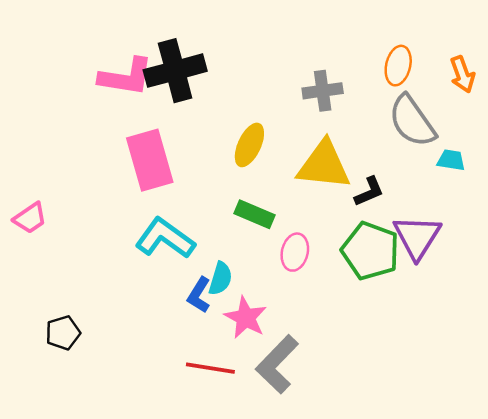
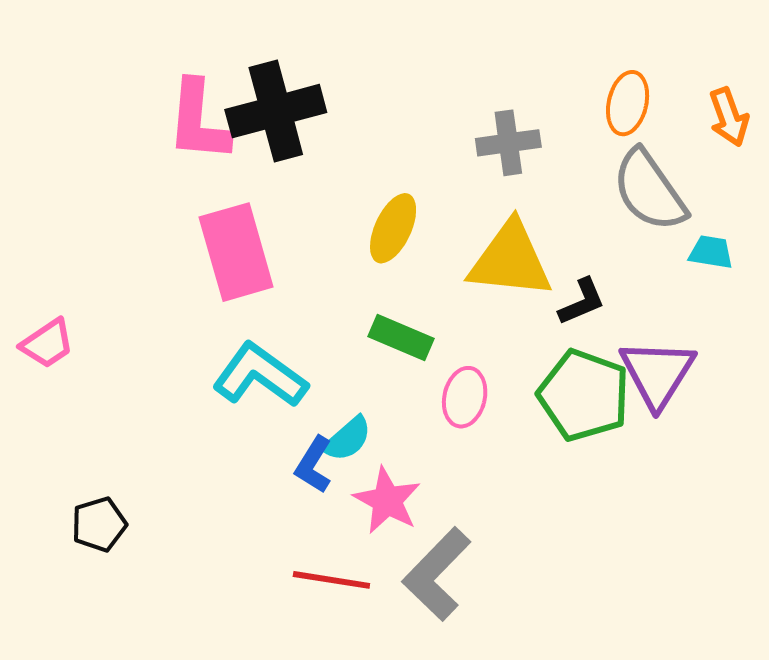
pink L-shape: (126, 77) -> (198, 121), turned 86
cyan semicircle: (220, 279) -> (347, 439), turned 32

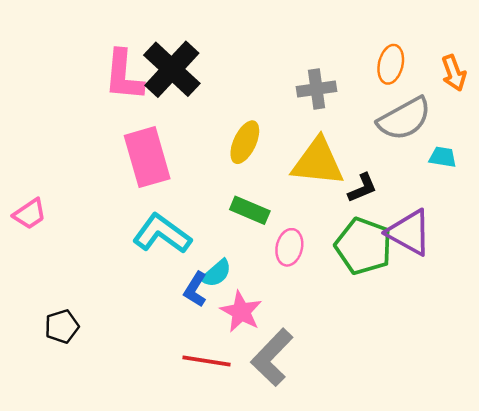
black cross: (276, 111) -> (172, 69), turned -32
gray semicircle: (649, 191) -> (404, 119), turned -84
purple triangle: (657, 373) -> (409, 232), turned -33

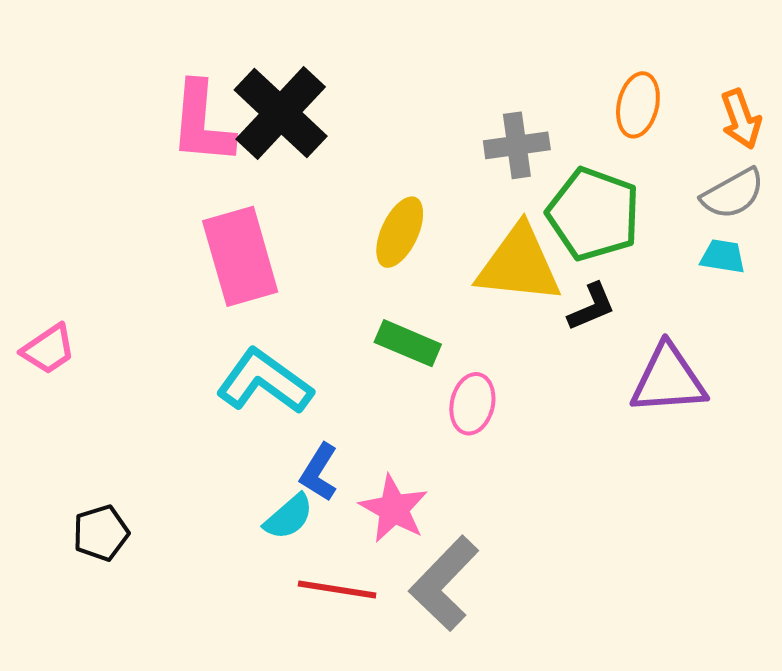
gray semicircle: (404, 119) -> (733, 194), moved, size x0.7
purple triangle: (409, 232) -> (668, 380), turned -33
green pentagon: (364, 246) -> (594, 214), moved
cyan semicircle: (216, 273) -> (289, 517), moved

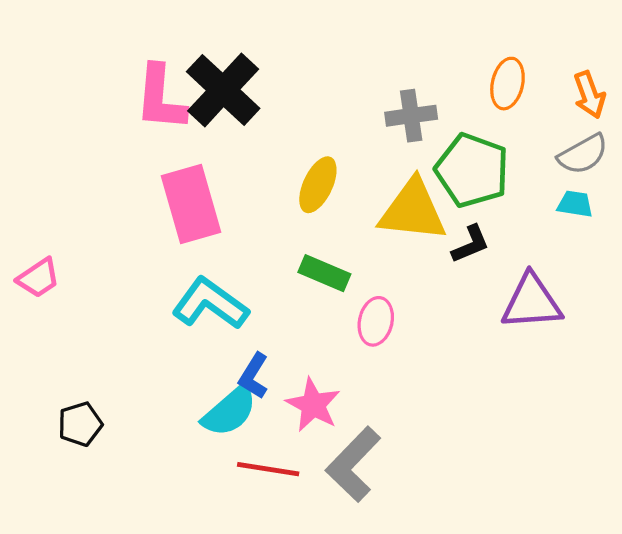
cyan semicircle: (289, 517) -> (230, 411), size x1.4

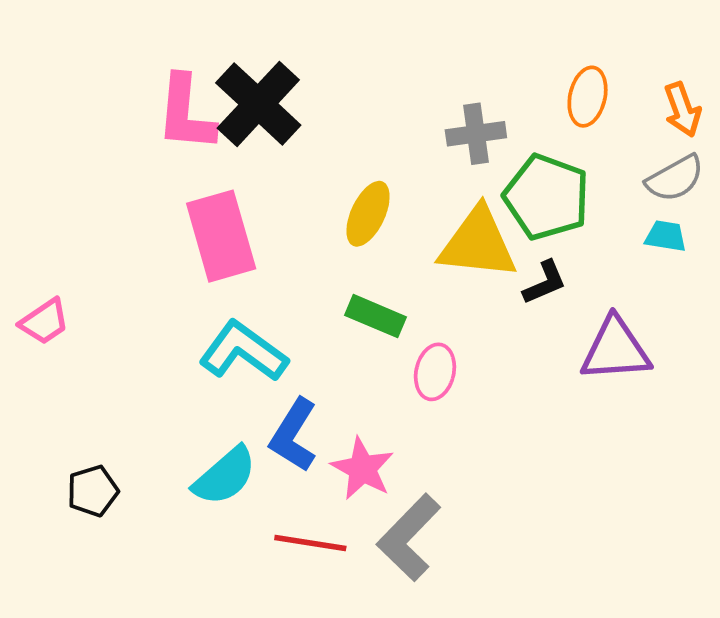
blue L-shape: (254, 376) -> (294, 435), size x1.4
cyan semicircle: (230, 411) -> (225, 476), moved

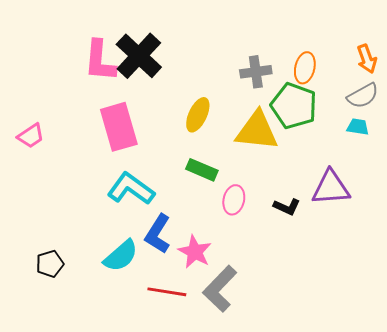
orange ellipse: (588, 97) -> (305, 68), moved
black L-shape: (545, 283) -> (287, 207), moved, turned 48
pink trapezoid: (44, 322) -> (31, 136), moved

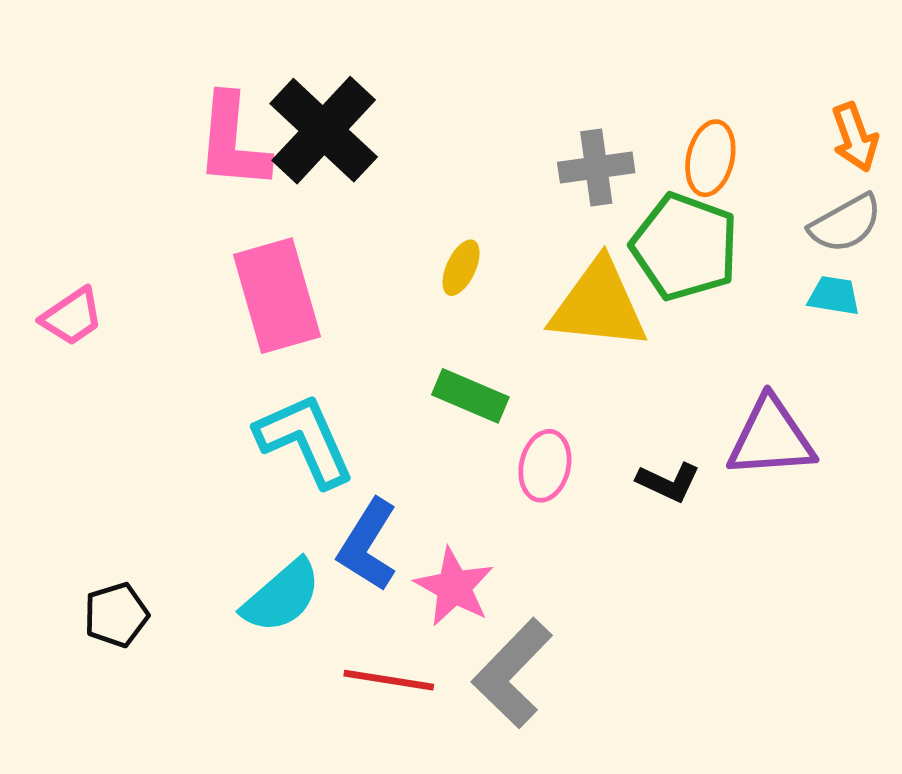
yellow ellipse: (198, 115) -> (461, 268), size x0.7
cyan L-shape: (131, 189) -> (305, 440), turned 30

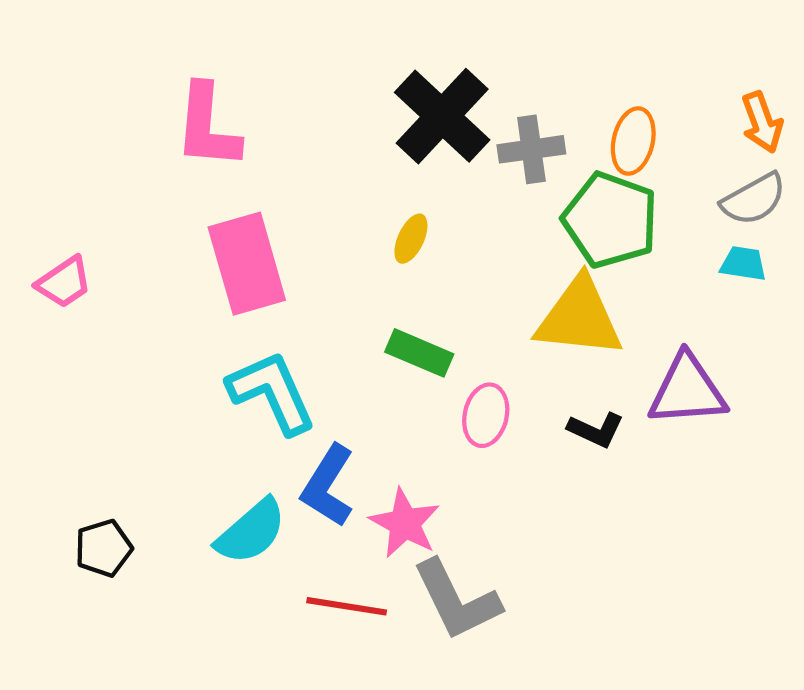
black cross: (324, 130) -> (442, 116), moved
yellow triangle: (599, 305) -> (579, 318), moved
gray L-shape: (512, 673) -> (457, 600), turned -70

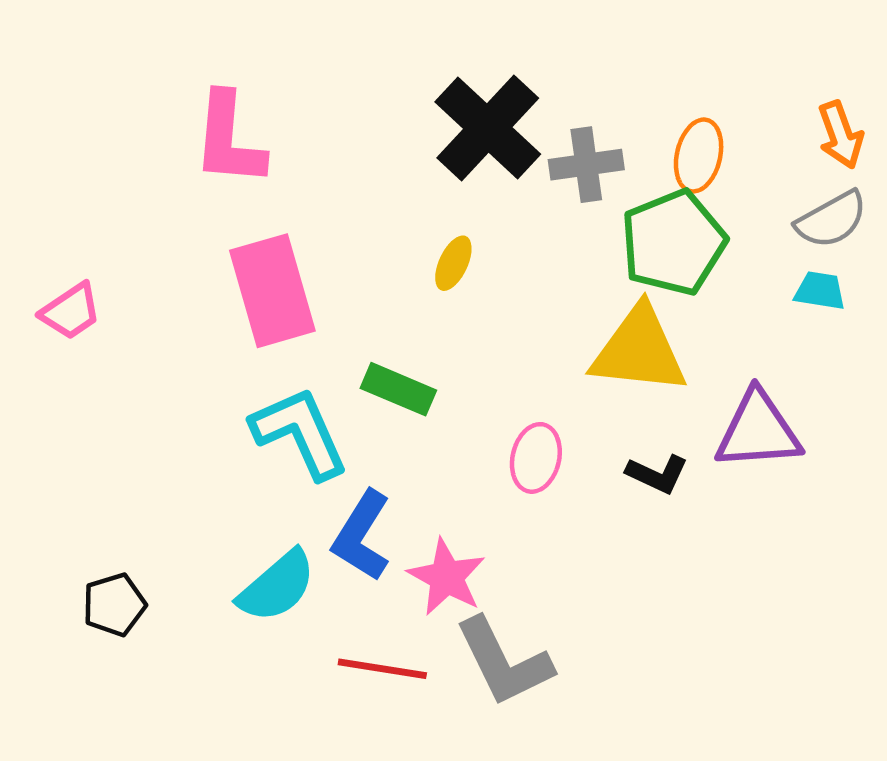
green pentagon: (610, 220) -> (673, 243), turned 30
green rectangle: (419, 353) -> (398, 389), moved

